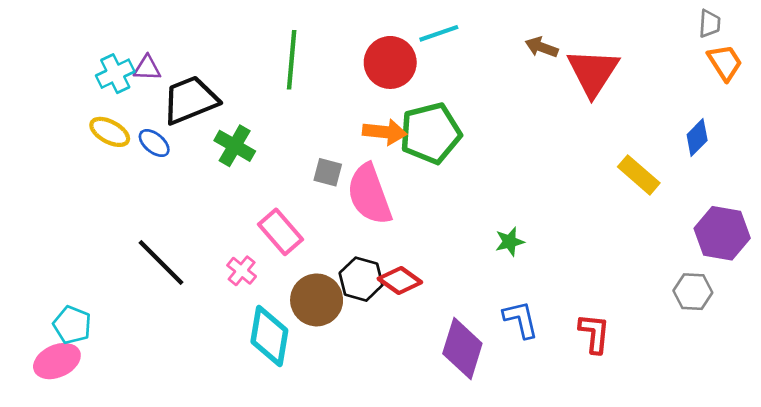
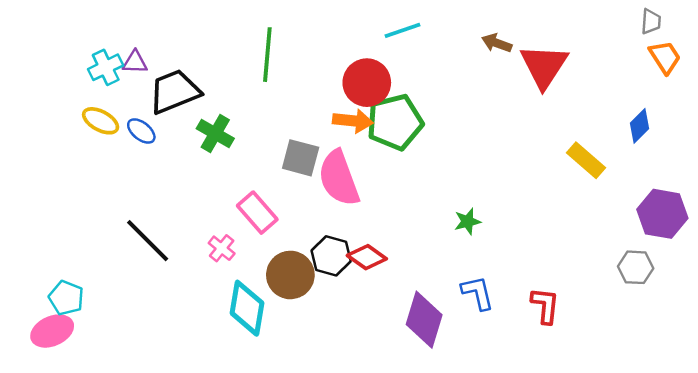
red circle: (390, 62) -> (367, 83), moved
gray square: (328, 172) -> (301, 158), size x1.4

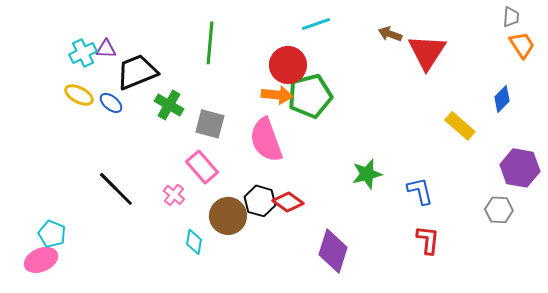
gray square: (301, 158) -> (210, 124), moved
green star: (467, 221) -> (367, 174), size x1.4
blue L-shape: (478, 293) -> (420, 191), moved
cyan diamond: (247, 308) -> (194, 242), size x0.6

